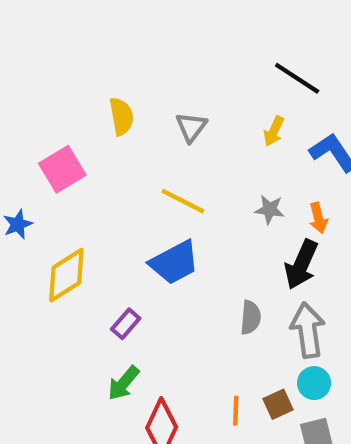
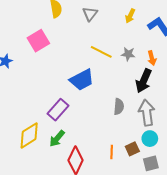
pink square: (62, 169) -> (38, 41), moved
yellow line: (183, 201) -> (101, 52), moved
yellow diamond: (66, 275) -> (29, 135), moved
purple rectangle: (126, 324) -> (58, 110), size x1.5

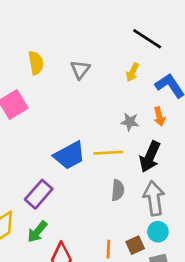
yellow line: (101, 52) -> (108, 153), moved, turned -30
orange arrow: (152, 58) -> (159, 116), moved

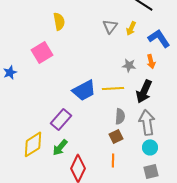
gray triangle: (80, 70) -> (110, 26), moved
brown square: (135, 245) -> (116, 136), moved

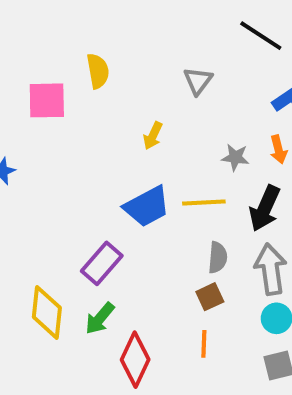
yellow arrow: (131, 28) -> (153, 136), moved
pink square: (42, 52) -> (47, 100), moved, turned 30
yellow diamond: (33, 144) -> (47, 312), turned -52

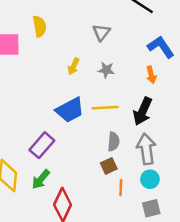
gray star: (235, 157) -> (106, 70), moved
orange line: (204, 344) -> (121, 188), moved

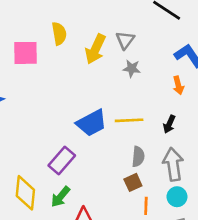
yellow arrow: (73, 66) -> (95, 49), moved, size x1.6
gray star: (106, 70) -> (132, 68), moved
black arrow: (143, 111) -> (169, 124), size x0.6

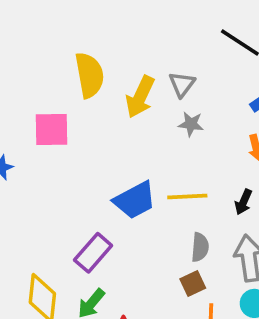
yellow semicircle: (59, 34) -> (89, 75), size x1.4
pink square: (25, 53) -> (51, 129), moved

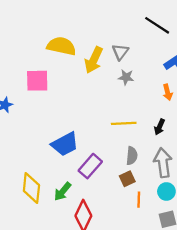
yellow semicircle: (89, 75) -> (61, 46), turned -68
blue trapezoid: (135, 200) -> (65, 144), moved
purple rectangle: (93, 253) -> (90, 166), moved

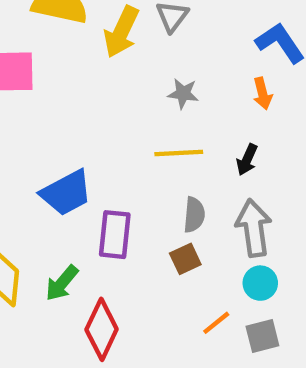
gray star: (126, 77) -> (183, 94), moved
purple rectangle: (90, 166) -> (115, 235), turned -35
orange line: (139, 200) -> (216, 323), moved, turned 49

